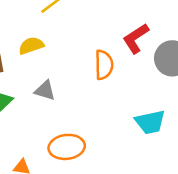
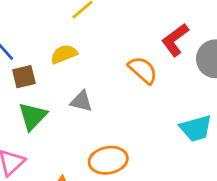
orange semicircle: (104, 65) -> (143, 70), turned -44

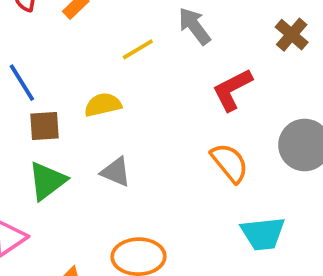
red L-shape: (175, 40) -> (232, 90), moved
orange semicircle: (143, 70) -> (230, 163), moved

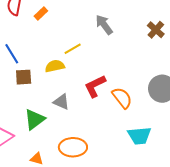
yellow line: (138, 49) -> (73, 49), moved
red L-shape: (232, 90) -> (95, 86), moved
green triangle: (47, 181) -> (35, 119), moved

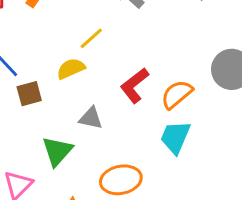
orange semicircle: (122, 98) -> (177, 94), turned -80
cyan trapezoid: (139, 136) -> (175, 137), moved, turned 130

